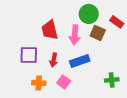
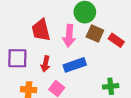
red rectangle: (117, 22) -> (116, 40), moved

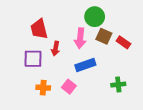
red trapezoid: (41, 30) -> (39, 29), moved
red arrow: (45, 64) -> (56, 49), moved

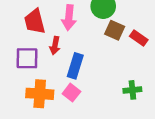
pink arrow: (80, 38) -> (69, 18), moved
blue rectangle: (85, 65) -> (75, 66), moved, turned -54
orange cross: (43, 88) -> (40, 94), size x1.5

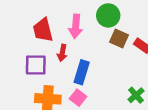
green cross: (132, 90) -> (136, 95), turned -35

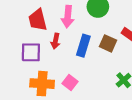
brown square: (119, 38) -> (108, 43), moved
blue rectangle: (82, 72) -> (83, 46), moved

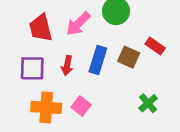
pink arrow: (68, 17) -> (78, 24), turned 40
red arrow: (55, 41) -> (67, 66), moved

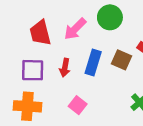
orange cross: (46, 107) -> (27, 106), moved

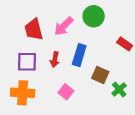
brown square: (122, 60) -> (100, 75), moved

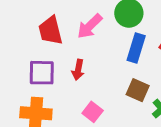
blue rectangle: (79, 55) -> (136, 48), moved

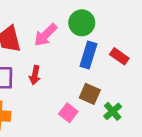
pink square: (93, 112) -> (68, 113), moved

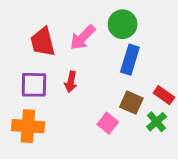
red rectangle: (119, 56) -> (164, 95), moved

